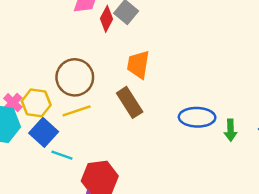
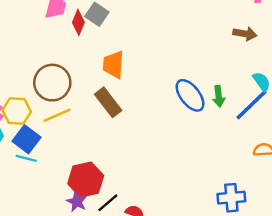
blue ellipse: (197, 117) -> (190, 95), moved, turned 56
green arrow: (231, 130) -> (219, 96), moved
cyan line: (62, 155) -> (26, 158), moved

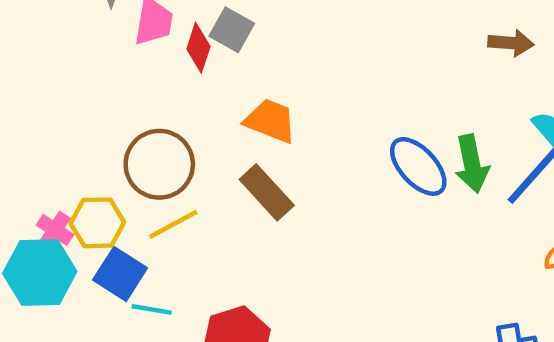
orange trapezoid: (113, 64) -> (271, 121), turned 112
green arrow: (219, 96) -> (472, 164), size x1.4
cyan line: (26, 158) -> (152, 309), moved

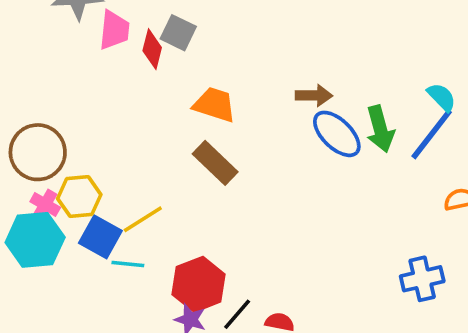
brown arrow: (511, 43) -> (314, 96), moved
brown circle: (159, 164) -> (38, 152), moved
yellow line: (173, 224) -> (143, 219), moved

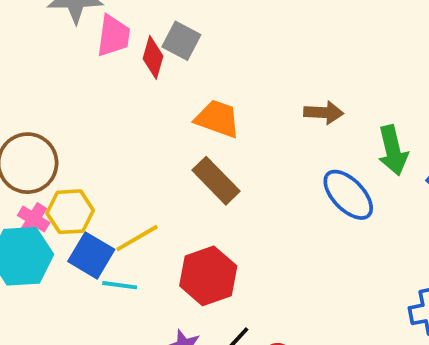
blue ellipse: (337, 134) -> (348, 195), moved
red hexagon: (199, 284) -> (208, 276), moved

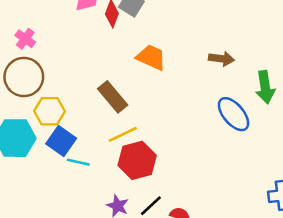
brown rectangle: (216, 181) -> (113, 97), moved
pink cross: (34, 219) -> (25, 39), moved
yellow line: (137, 238) -> (123, 134), moved

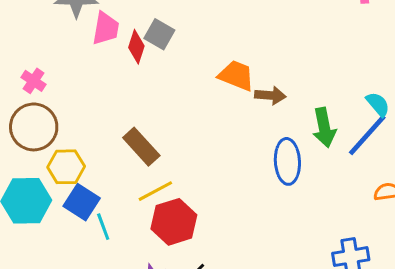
orange trapezoid: (151, 57) -> (236, 76), moved
blue ellipse: (233, 114) -> (287, 161), turned 39
cyan line: (78, 162) -> (103, 227), turned 60

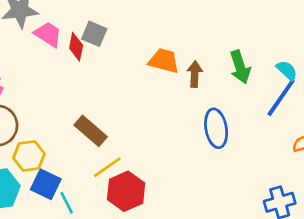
pink trapezoid: (106, 28) -> (48, 34), turned -60
brown arrow: (270, 95) -> (195, 74), turned -85
green arrow: (324, 127) -> (240, 67), moved

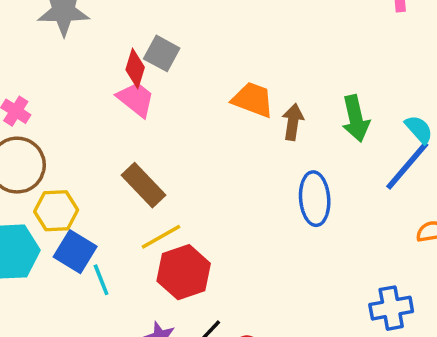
pink trapezoid: (48, 34) -> (136, 99), moved

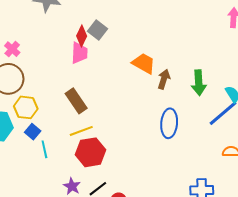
pink trapezoid: (136, 99) -> (79, 53), turned 45
blue square: (75, 252) -> (33, 132), size x0.7

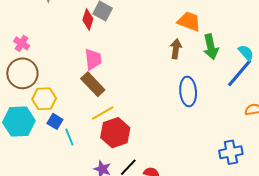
pink trapezoid: (79, 53) -> (93, 59), moved
orange trapezoid: (144, 63) -> (189, 21), moved

